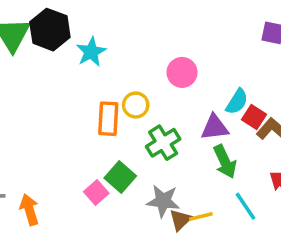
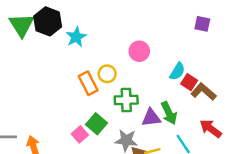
orange rectangle: (108, 119) -> (88, 83), turned -30
purple triangle: (215, 127) -> (151, 118), moved
green cross: (163, 143) -> (126, 100), turned 30

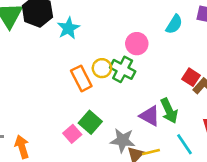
cyan semicircle: (177, 71) -> (174, 24), moved
green cross: (126, 100) -> (123, 69), moved, turned 30
purple triangle: (151, 118) -> (150, 116), turned 36

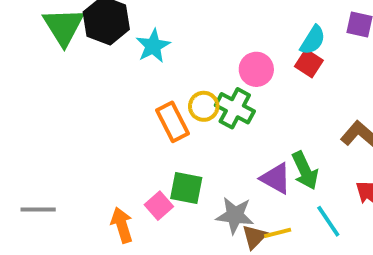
red square: (191, 77) -> (309, 63), moved
green square: (90, 122) -> (186, 188), turned -30
orange arrow: (22, 147) -> (122, 225), moved

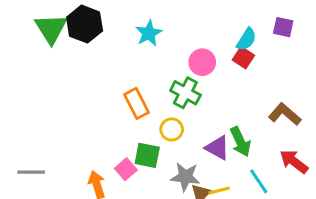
cyan star: (153, 46) -> (149, 33), moved
yellow circle: (204, 106) -> (172, 129), moved

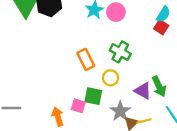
pink circle: (202, 62) -> (116, 12), moved
pink square: (126, 169) -> (78, 106), turned -32
gray star: (185, 177) -> (120, 111), turned 30

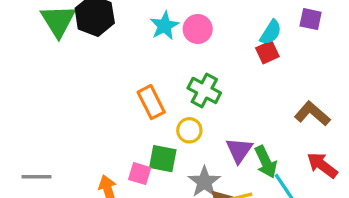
red square: (161, 27) -> (267, 52), turned 32
green arrow: (159, 86) -> (266, 162), moved
purple triangle: (143, 91) -> (239, 150), turned 36

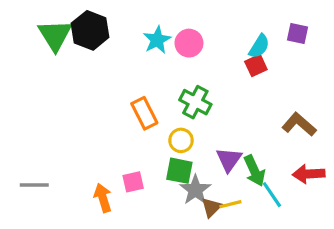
green square: (163, 159) -> (179, 171), moved
red arrow: (322, 165) -> (309, 174), turned -40
pink square: (140, 174) -> (133, 182), turned -30

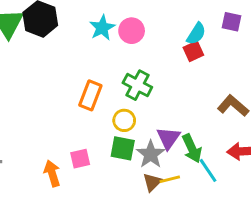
orange rectangle: (144, 113) -> (90, 95), turned 48
gray star: (195, 190) -> (151, 154), moved

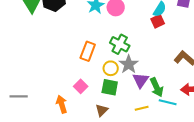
gray star: (151, 154) -> (129, 64), moved
pink square: (80, 159) -> (81, 86), moved, turned -32
cyan line: (208, 170) -> (168, 102), turned -42
brown triangle: (152, 182) -> (102, 110), moved

